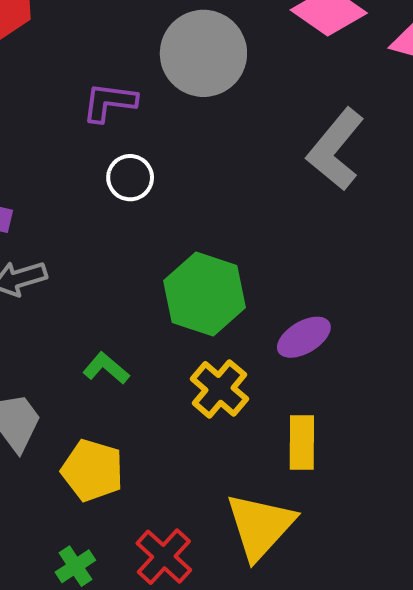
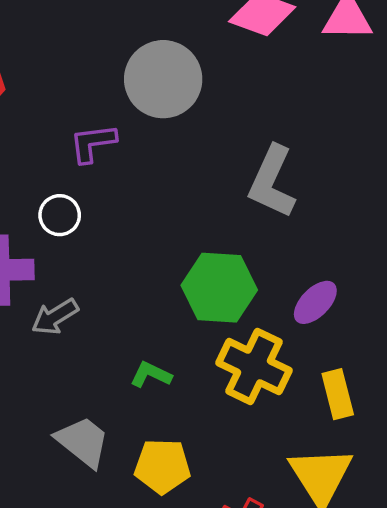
gray L-shape: (336, 149) -> (272, 182), moved
white circle: (130, 178) -> (60, 215), moved
yellow cross: (219, 389) -> (254, 367), size x1.4

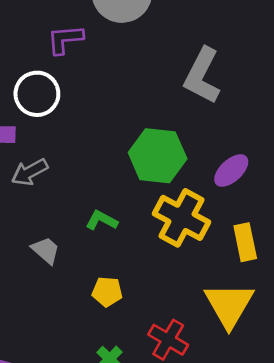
white circle: (60, 215) -> (37, 94), size x1.4
gray trapezoid: (83, 442) -> (46, 250), moved, size x0.7
yellow pentagon: (162, 466) -> (107, 292), size x0.7

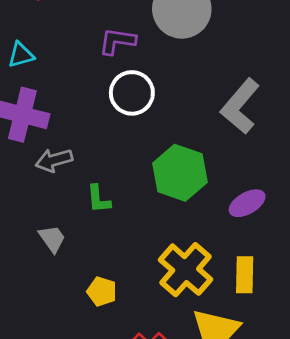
white circle: (37, 94) -> (132, 93), moved
yellow cross: (181, 218) -> (186, 270), moved
green L-shape: (102, 220) -> (98, 199), moved, turned -136

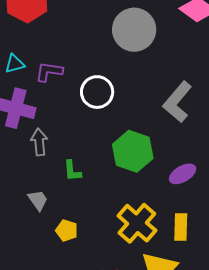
purple L-shape: (117, 41) -> (49, 72), moved
gray arrow: (54, 160) -> (39, 142), turned 100
yellow pentagon: (102, 292) -> (67, 231), moved

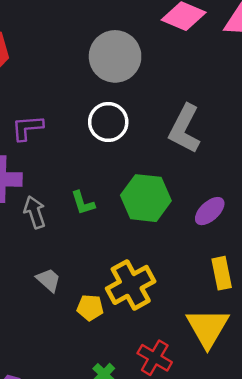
white circle: (97, 92) -> (108, 122), moved
green L-shape: (72, 171) -> (83, 203), moved
yellow cross: (137, 223) -> (131, 285), moved, turned 33

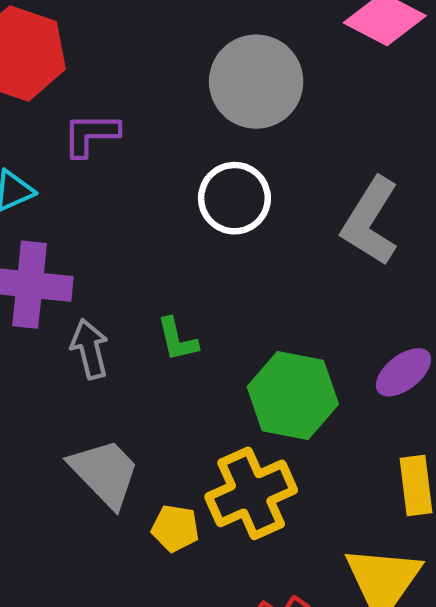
purple L-shape: (27, 128) -> (91, 135), moved
green hexagon: (146, 198) -> (293, 395), moved
gray trapezoid: (49, 280) -> (105, 473), size x1.6

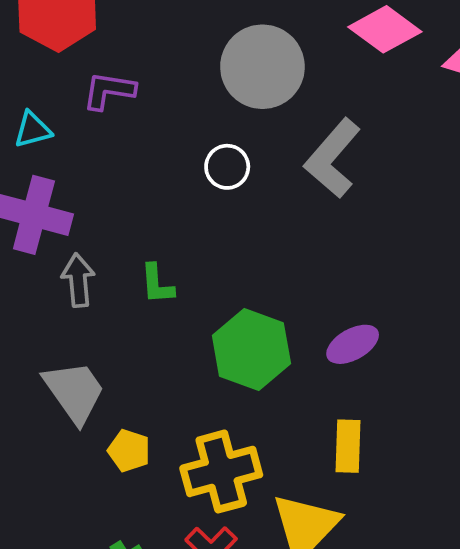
white circle: (234, 198) -> (227, 167), size x0.7
gray L-shape: (370, 221) -> (333, 158), moved
yellow cross: (251, 493) -> (221, 471), moved

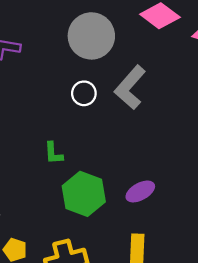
white circle: (227, 167) -> (84, 93), moved
green L-shape: (157, 284) -> (53, 153), moved

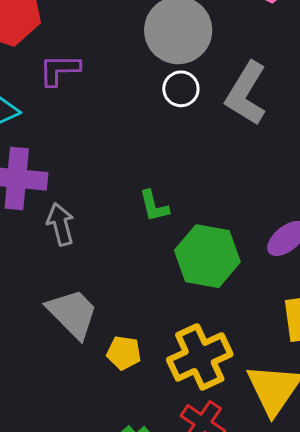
white circle: (84, 93) -> (181, 89), moved

